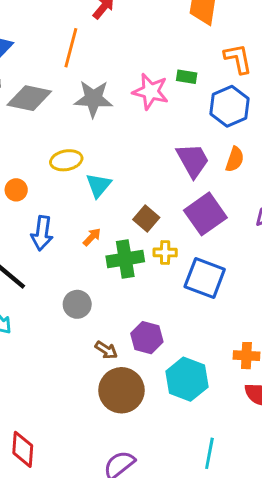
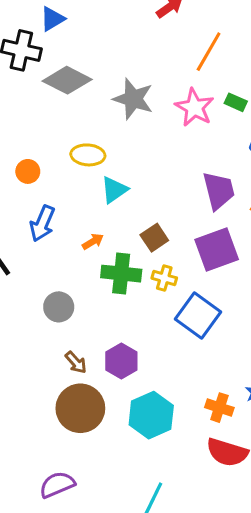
orange line: (71, 48) -> (209, 52), moved

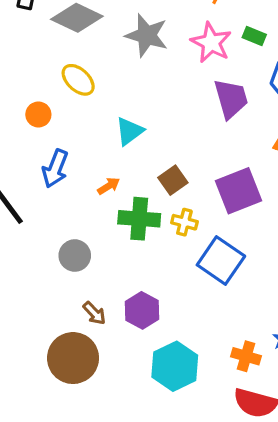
yellow ellipse: (88, 155) -> (78, 80), moved, turned 40
purple trapezoid: (219, 190) -> (231, 99), moved
brown circle: (80, 408) -> (73, 358), moved

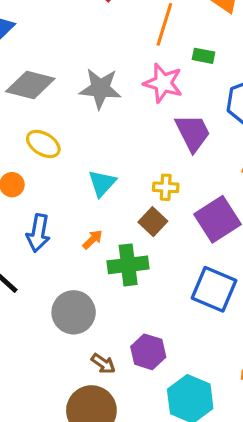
green rectangle: (254, 36) -> (204, 56), moved
yellow cross: (184, 222) -> (166, 187), moved
gray circle: (75, 256) -> (74, 312), size x1.4

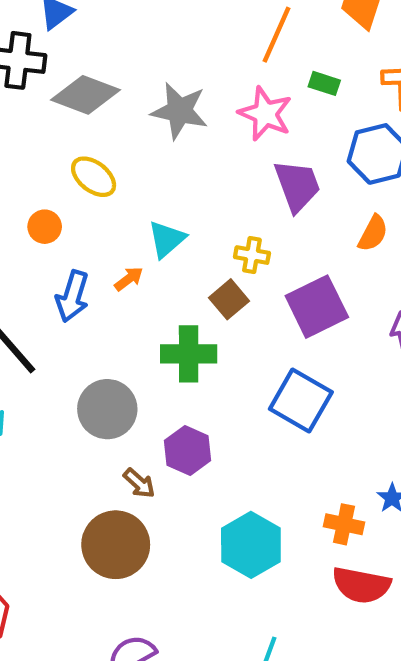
orange arrow: (93, 239) -> (129, 279), moved
purple hexagon: (148, 352) -> (188, 450), moved

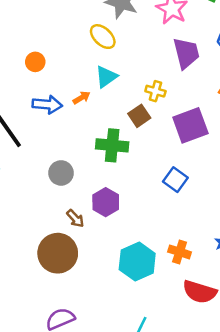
yellow ellipse: (94, 177) -> (103, 37), moved
blue arrow: (72, 296) -> (47, 105), turned -108
blue square: (301, 401) -> (175, 180), size x0.7
gray circle: (107, 409) -> (61, 173), size x0.7
orange cross: (344, 524) -> (180, 252), moved

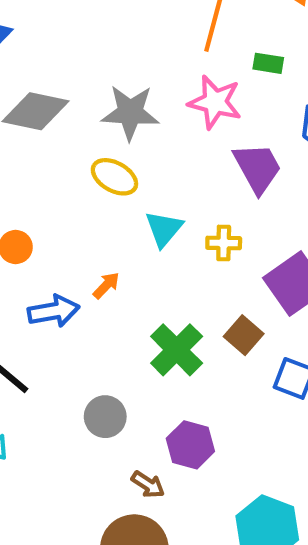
cyan triangle: (106, 77) -> (164, 229), moved
brown square: (139, 116) -> (244, 335), moved
green cross: (112, 145) -> (177, 350), turned -36

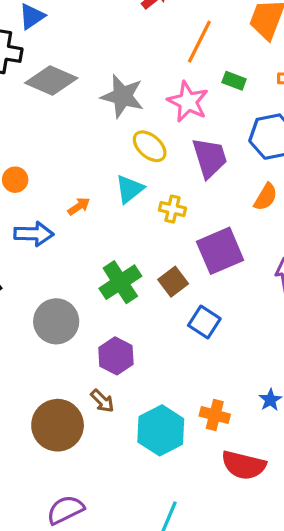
yellow ellipse: (114, 177) -> (150, 146), moved
orange arrow: (106, 285) -> (79, 206), moved
gray circle: (105, 417) -> (56, 321), size x1.4
brown arrow: (148, 484) -> (102, 401), moved

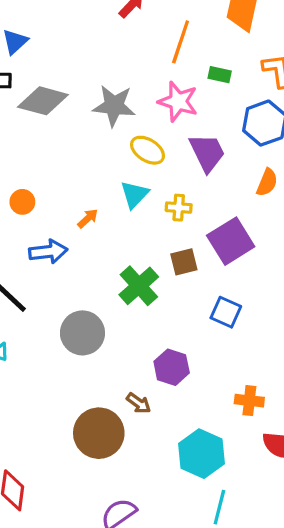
brown square: (173, 282) -> (184, 262), moved, turned 32
purple hexagon: (116, 356) -> (172, 367), moved
cyan hexagon: (161, 430) -> (201, 454), moved

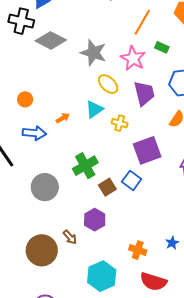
brown square: (184, 262) -> (107, 187), moved, turned -30
blue square: (226, 312) -> (132, 180), moved

